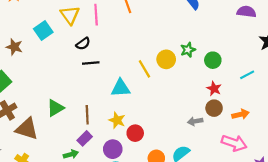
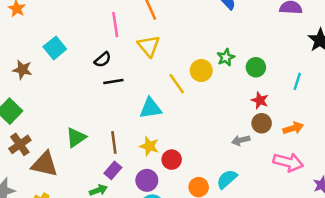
yellow triangle: (70, 15) -> (149, 46), moved
cyan line: (247, 75) -> (297, 81), turned -40

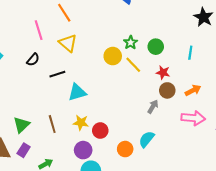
black line: (113, 82) -> (57, 74), moved
yellow line: (177, 84) -> (133, 65), moved
gray arrow: (241, 140) -> (153, 107), turned 144
purple rectangle: (113, 170) -> (24, 150), moved

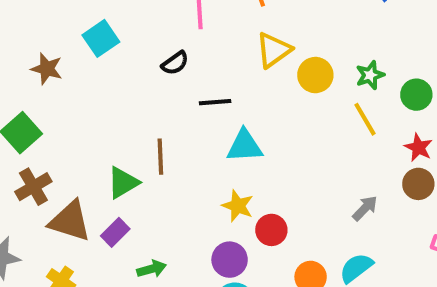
yellow triangle: (68, 43) -> (274, 50), moved, turned 30
yellow circle: (113, 56) -> (315, 75), moved
gray arrow: (153, 107) -> (365, 208), moved
brown line: (52, 124) -> (160, 157), moved

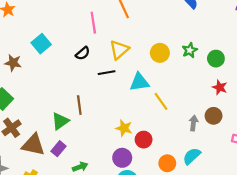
yellow triangle: (274, 50) -> (119, 50), moved
yellow line: (365, 119) -> (161, 101), moved
cyan triangle: (245, 146) -> (139, 82), moved
brown circle: (418, 184) -> (214, 116), moved
gray arrow: (365, 208) -> (194, 123), turned -32

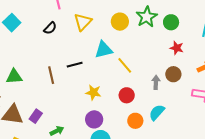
green star: (190, 50) -> (147, 17), size x1.5
black line: (107, 73) -> (75, 65), moved
green triangle: (60, 121) -> (14, 76), moved, turned 36
red circle: (144, 140) -> (127, 95), moved

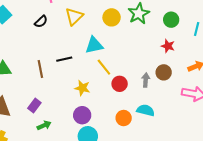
green circle: (171, 22) -> (171, 20), moved
yellow line: (125, 65) -> (104, 67), moved
red circle: (127, 95) -> (120, 84), moved
cyan semicircle: (157, 112) -> (146, 110), turned 60
purple rectangle: (36, 116) -> (34, 106), moved

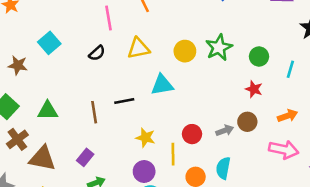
yellow triangle: (74, 17) -> (138, 48), turned 30
yellow line: (104, 67) -> (173, 154), moved, turned 36
gray arrow: (146, 80) -> (225, 130), turned 64
cyan semicircle: (146, 110) -> (223, 168), turned -96

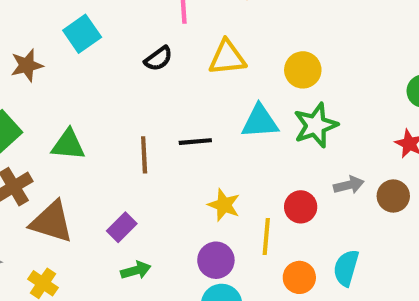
green star: (219, 47) -> (316, 125), moved
brown star: (18, 65) -> (27, 65), turned -30
gray arrow: (225, 130) -> (349, 185), moved

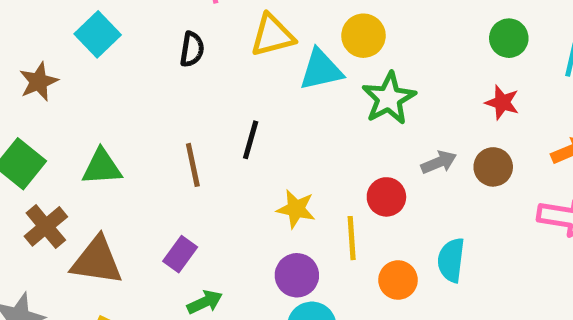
black semicircle: (158, 59) -> (192, 49), turned -36
cyan triangle: (260, 121) -> (321, 70), moved
black line: (195, 142) -> (251, 140), turned -60

